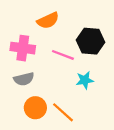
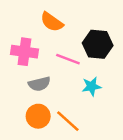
orange semicircle: (48, 21) -> (52, 22), turned 60
gray semicircle: (24, 79) -> (39, 84), moved

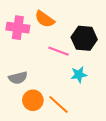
pink cross: (24, 52) -> (18, 28), moved
gray semicircle: (39, 84) -> (18, 78), moved

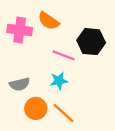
cyan star: (79, 75) -> (59, 81), moved

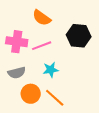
pink cross: (20, 30) -> (17, 42), moved
pink line: (63, 55) -> (42, 46), moved, turned -42

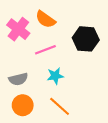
pink cross: (17, 42) -> (18, 29), moved, turned 30
orange circle: (31, 94) -> (23, 105), moved

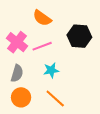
pink cross: (18, 29) -> (17, 42), moved
gray semicircle: (18, 79) -> (17, 73), turned -60

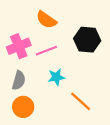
pink cross: (17, 42) -> (19, 46), turned 30
orange line: (55, 98) -> (81, 101), moved

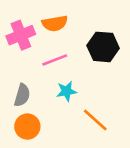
orange semicircle: (46, 20) -> (55, 23), turned -45
pink cross: (19, 46) -> (21, 35), moved

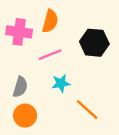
orange semicircle: (55, 23) -> (50, 21), turned -65
pink cross: (21, 35) -> (19, 32), turned 30

